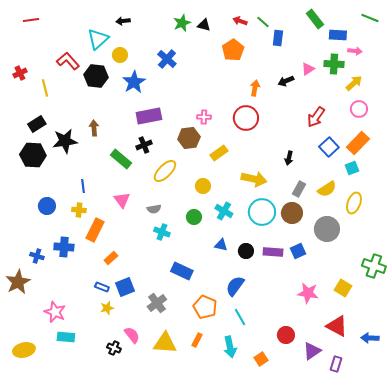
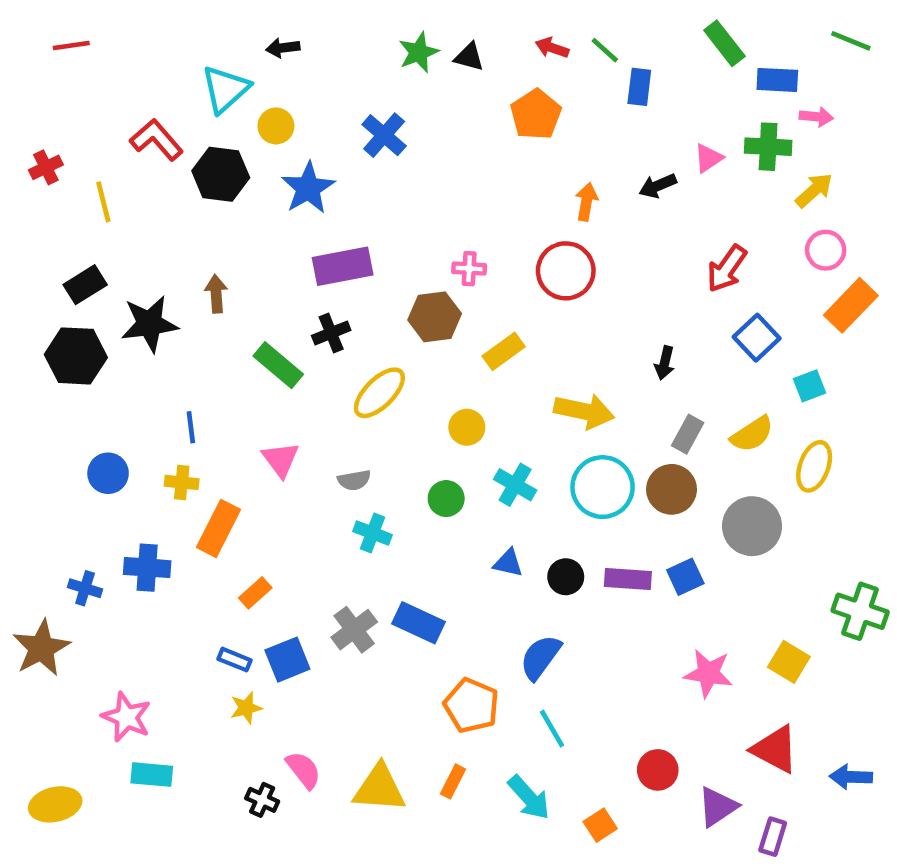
orange rectangle: (358, 143) -> (851, 305), moved
gray cross: (157, 303) -> (354, 630), moved
cyan arrow: (230, 347) -> (529, 798), turned -30

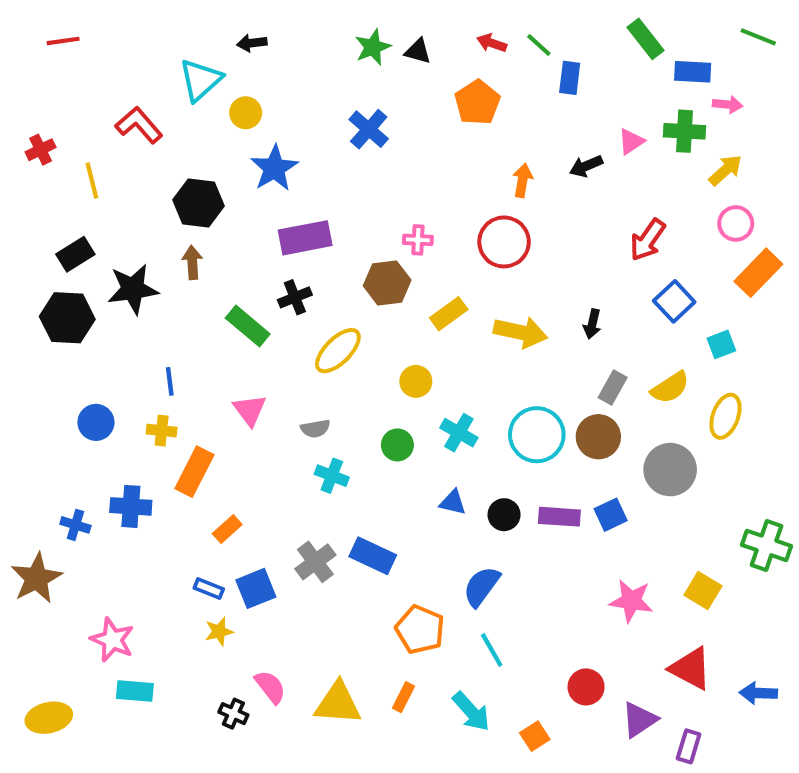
blue cross: (384, 135) -> (369, 129), moved
black hexagon: (221, 174) -> (198, 203), moved
yellow arrow: (584, 411) -> (520, 332), moved

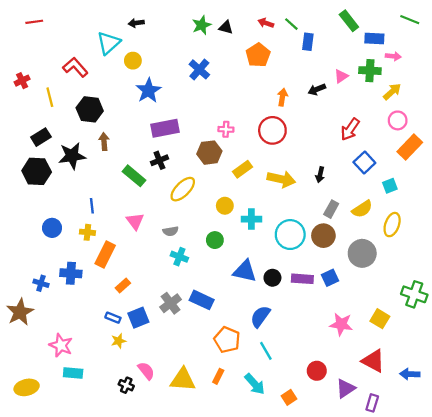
black hexagon: (198, 203) -> (90, 109), moved
cyan cross: (459, 433) -> (251, 219), moved, turned -30
blue triangle: (453, 502) -> (245, 271), size x1.6

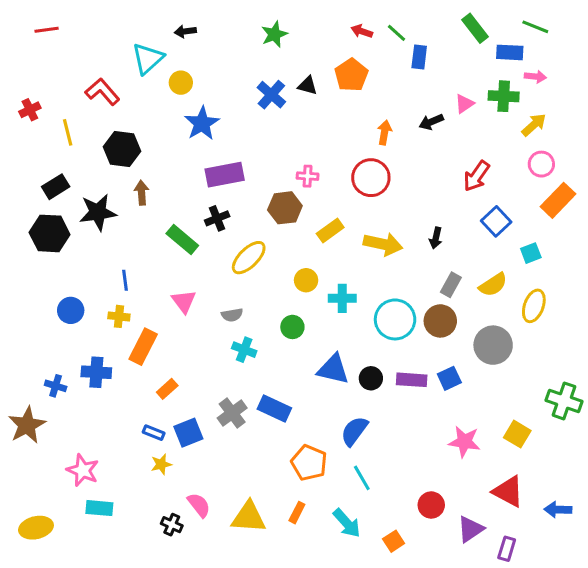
green line: (410, 20) -> (535, 27), moved
black triangle: (226, 27) -> (308, 86), moved

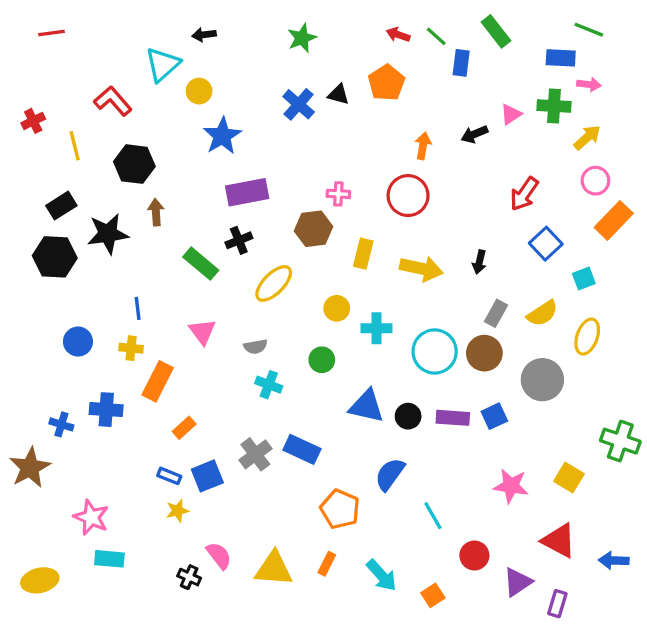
green rectangle: (475, 28) -> (496, 31), moved
yellow rectangle: (330, 230) -> (363, 254), turned -40
cyan line: (362, 478) -> (433, 516), moved

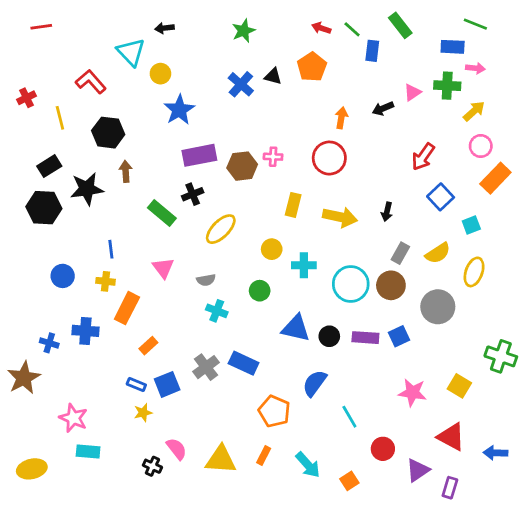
cyan triangle: (163, 65) -> (131, 52), turned -32
brown hexagon: (313, 229) -> (242, 166), moved

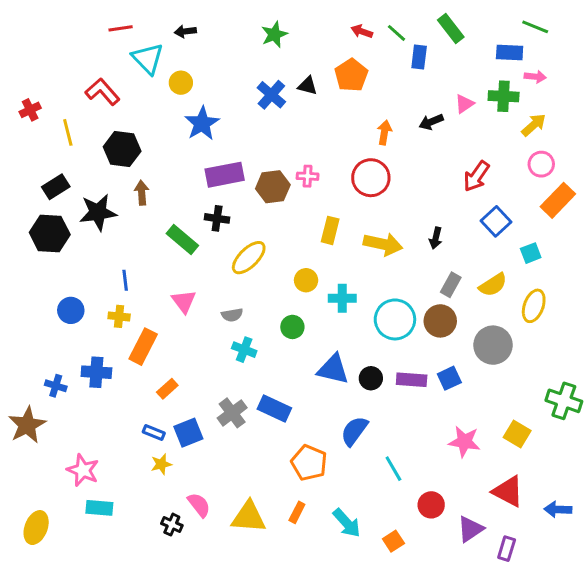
red line: (41, 27) -> (121, 28), moved
black cross: (193, 194) -> (217, 218), turned 30
yellow ellipse: (32, 469) -> (36, 528), turned -56

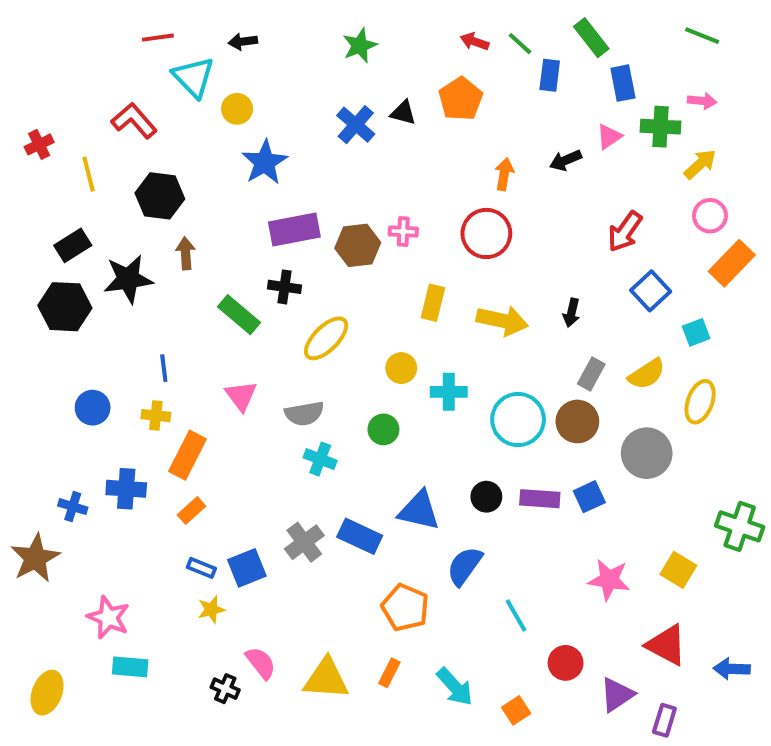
blue rectangle: (510, 53) -> (623, 83), moved, turned 76
gray semicircle: (232, 315) -> (304, 414), size x1.4
blue triangle: (333, 369) -> (419, 511), moved
orange rectangle: (167, 389) -> (192, 511), moved

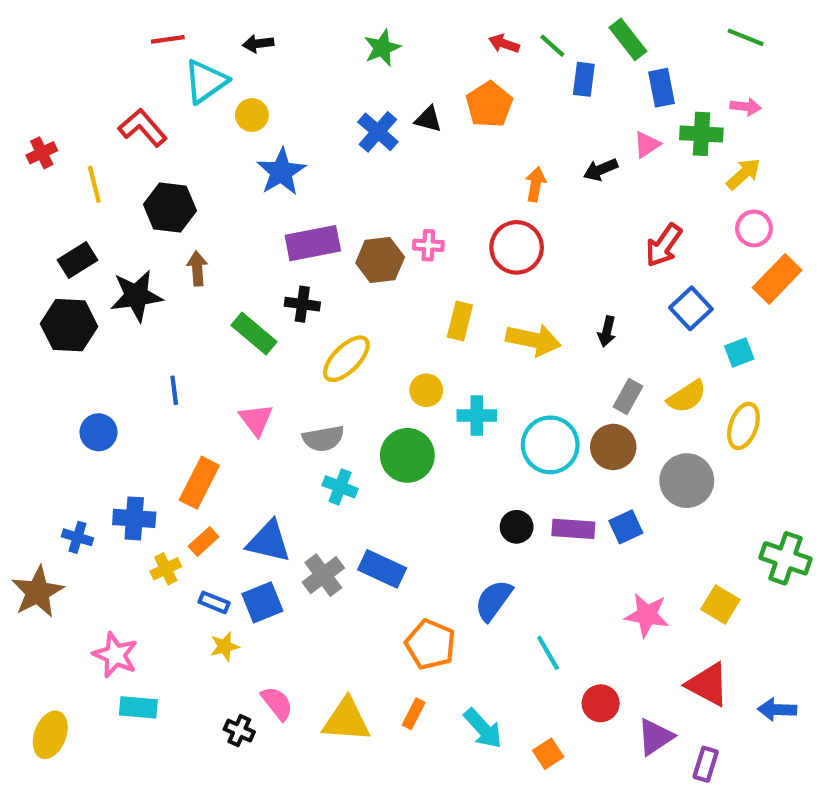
cyan triangle: (193, 77) -> (206, 81), turned 39
yellow cross: (156, 416) -> (166, 569), moved, turned -32
green circle: (383, 429) -> (407, 455), size x1.6
blue triangle: (419, 511) -> (269, 542), moved

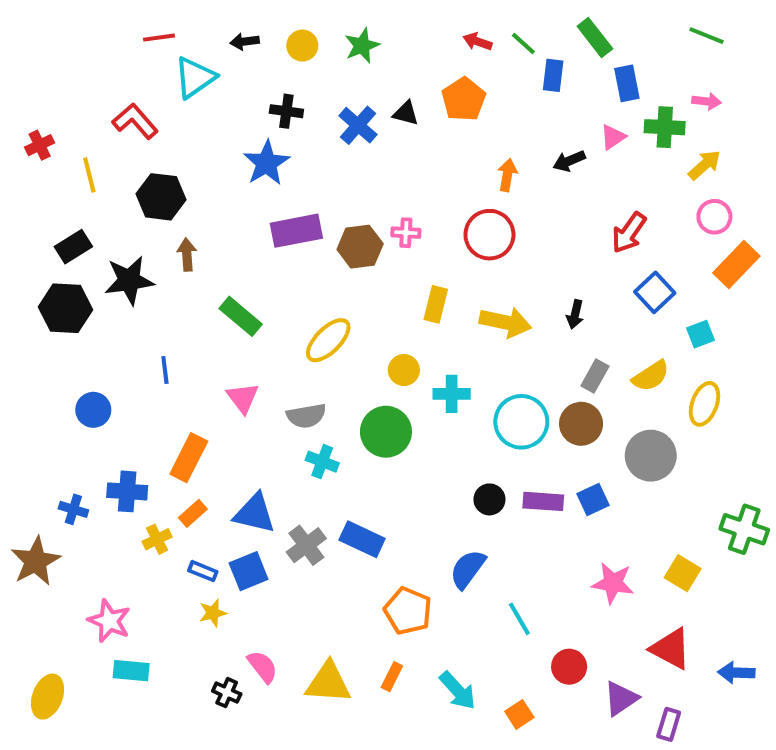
yellow circle: (252, 115) -> (302, 46), moved
black cross: (302, 304) -> (286, 111), moved

